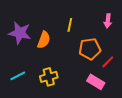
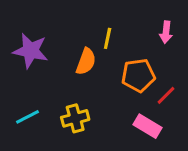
orange semicircle: (44, 40) -> (86, 61), moved

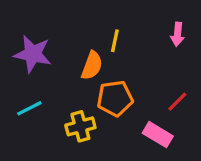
orange pentagon: (138, 75) -> (115, 98), moved
cyan line: (27, 117) -> (29, 108), moved

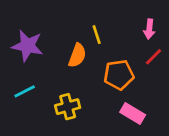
yellow line: (115, 41) -> (97, 35), turned -30
orange pentagon: (115, 98) -> (119, 75), moved
red line: (177, 102) -> (153, 57), moved

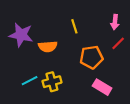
orange semicircle: (77, 55) -> (48, 47), moved, turned 66
cyan line: (25, 91) -> (30, 81), moved

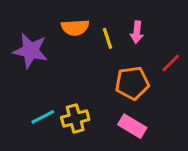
pink arrow: (115, 22) -> (137, 32), moved
orange semicircle: (48, 47) -> (75, 28), moved
pink rectangle: (102, 87) -> (132, 126), moved

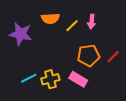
yellow line: (108, 38) -> (72, 26), turned 64
red line: (171, 63) -> (113, 57), moved
pink rectangle: (132, 126) -> (78, 79), moved

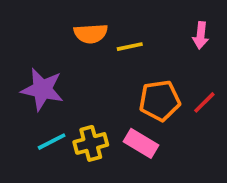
pink arrow: (92, 22) -> (201, 35), moved
yellow line: (72, 26) -> (130, 47), turned 32
purple star: (21, 34) -> (42, 89), moved

